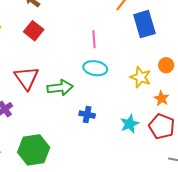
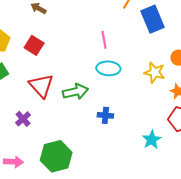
red square: (34, 31) -> (34, 45), moved
cyan star: (130, 124) -> (152, 140), moved

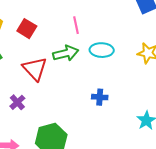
pink line: (104, 40) -> (76, 25), moved
green arrow: (76, 92) -> (66, 53), moved

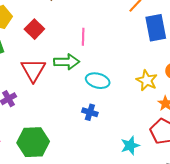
cyan ellipse: (102, 50) -> (98, 81), moved

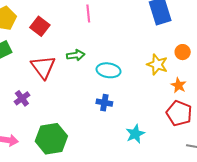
pink line: (83, 37) -> (88, 13), moved
green arrow: (67, 62) -> (76, 55), size x0.7
cyan star: (130, 146) -> (135, 134), moved

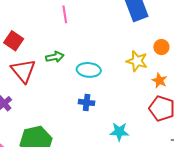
red square: (40, 26) -> (14, 41), moved
cyan star: (135, 134) -> (119, 132), turned 30

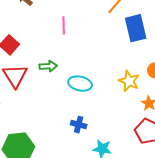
blue cross: (87, 102) -> (79, 125), moved

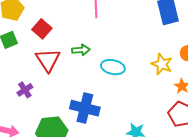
blue cross: (79, 125) -> (85, 108), moved, size x1.8

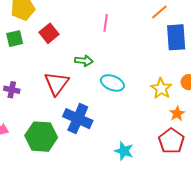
red triangle: (48, 60) -> (57, 83), moved
purple cross: (25, 90) -> (12, 90), moved, turned 35

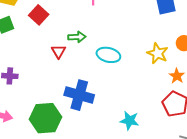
red triangle: (57, 83) -> (59, 51), moved, size x0.6

